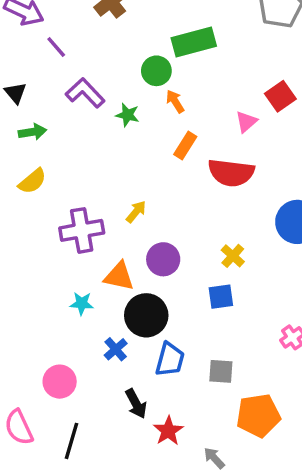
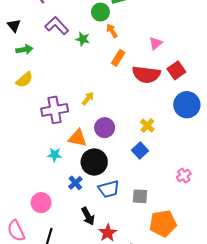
red square: (280, 96) -> (176, 70), moved
blue square: (221, 297) -> (140, 151), turned -35
blue trapezoid: (170, 359) -> (109, 189), turned 60

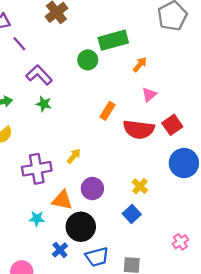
orange arrow: (112, 31) -> (140, 65), moved, turned 72
green star: (83, 39) -> (44, 104), moved

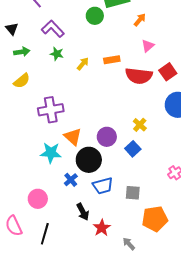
orange rectangle: (107, 111) -> (112, 60), turned 49
yellow arrow: (74, 156) -> (83, 64), moved
purple circle: (92, 189) -> (107, 137), moved
orange triangle: (62, 200) -> (73, 137), turned 30
cyan star: (37, 219) -> (51, 153), size x1.5

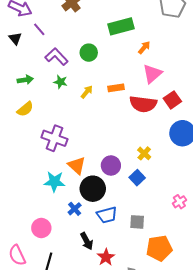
green circle: (95, 16) -> (89, 53), moved
black triangle: (12, 29) -> (15, 38), moved
pink triangle: (148, 46) -> (152, 74), size x1.5
purple cross: (51, 110) -> (54, 138), turned 30

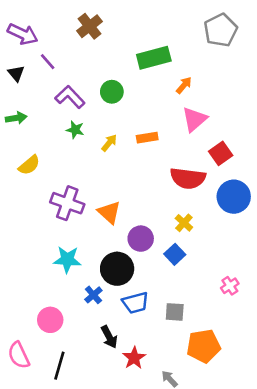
green arrow: (25, 80) -> (16, 118), moved
red semicircle: (143, 104) -> (188, 178), moved
orange triangle: (77, 165) -> (109, 212), moved

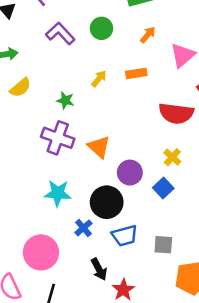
orange arrow: (184, 85) -> (148, 35), moved
green star: (75, 130) -> (65, 100), moved
yellow semicircle: (29, 165) -> (20, 88), moved
pink circle: (50, 320) -> (41, 252), size x1.4

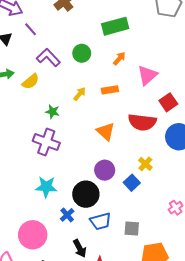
yellow semicircle: (20, 88) -> (31, 81), moved
orange triangle: (99, 147) -> (106, 132), moved
yellow cross: (172, 157) -> (145, 164), moved

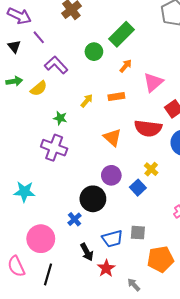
green rectangle: (115, 26) -> (122, 34), turned -30
green circle: (82, 53) -> (94, 52), moved
cyan star: (46, 187) -> (24, 192), moved
blue trapezoid: (100, 221) -> (112, 239), moved

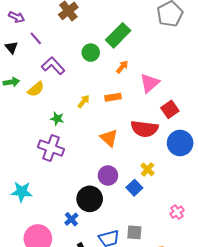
purple arrow: (19, 16) -> (17, 17), size x0.7

